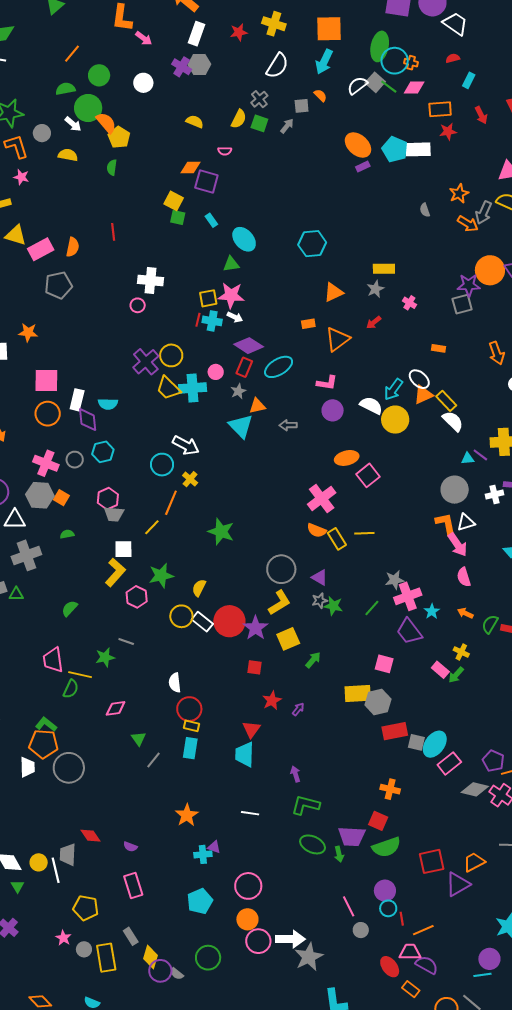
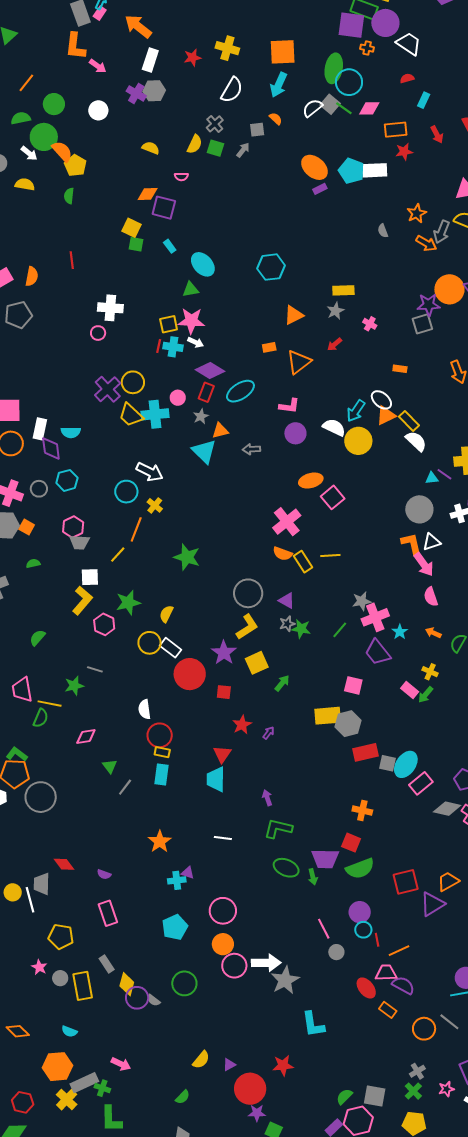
orange cross: (411, 63) -> (367, 48), moved
red circle: (229, 621) -> (190, 674), moved

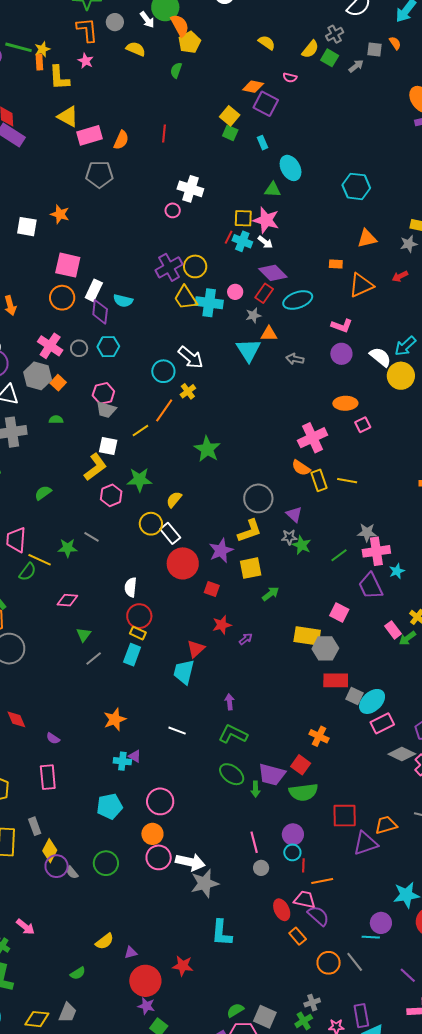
pink square: (333, 497) -> (363, 425), size x0.7

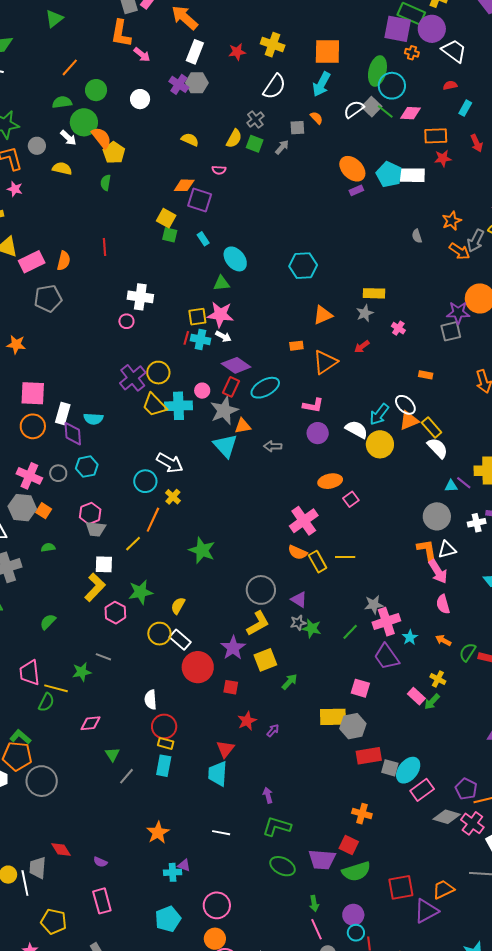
gray star: (253, 315) -> (224, 411), size x1.8
green arrow: (255, 789) -> (314, 903), moved

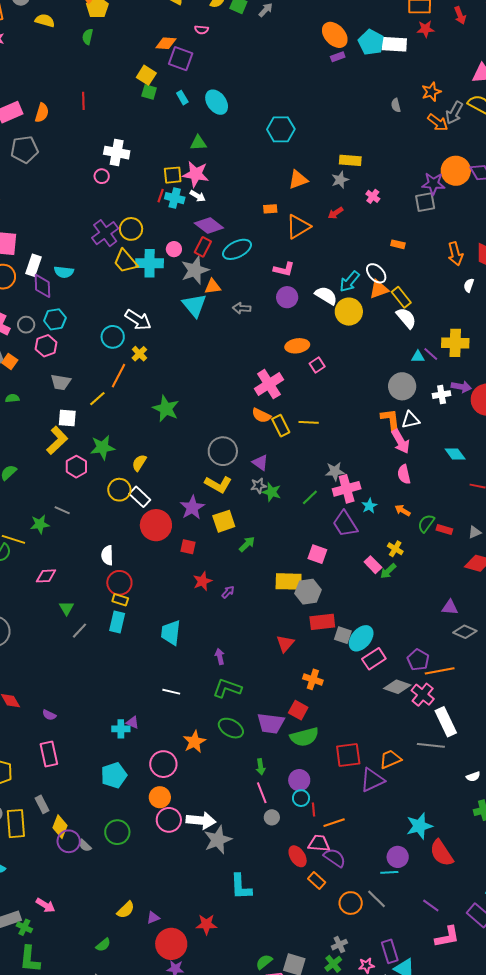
cyan ellipse: (235, 259) -> (217, 102), moved
pink hexagon: (90, 513) -> (46, 346), moved
yellow L-shape: (258, 623) -> (218, 484), turned 56
red triangle: (225, 749) -> (285, 644), moved
orange star: (158, 833) -> (194, 742), moved

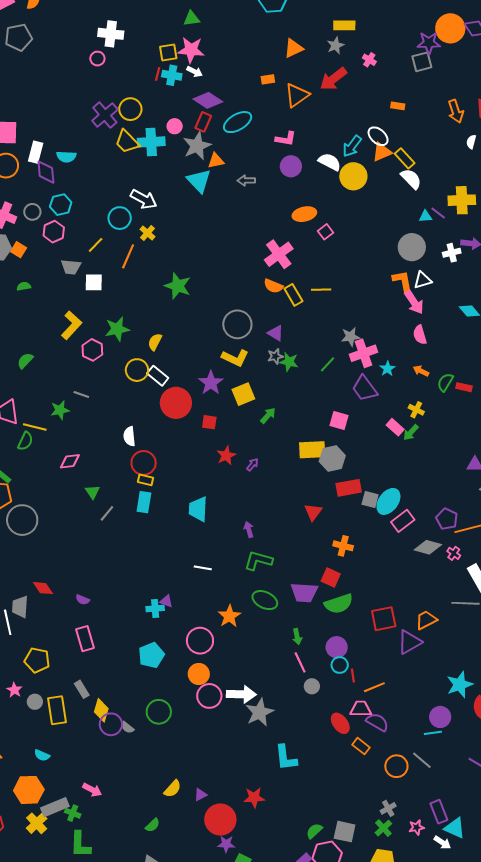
red arrow: (336, 213) -> (333, 79), size x1.8
yellow line: (97, 399) -> (96, 245), moved
white square: (67, 418) -> (94, 282), moved
pink cross: (423, 695) -> (454, 553), size x0.6

